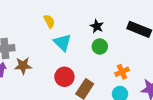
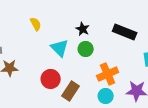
cyan triangle: (62, 42) -> (60, 48), moved
orange cross: (122, 72) -> (108, 74), size x1.5

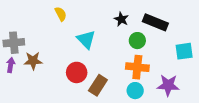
black star: (83, 29) -> (121, 19), moved
green circle: (86, 49) -> (137, 41), moved
orange cross: (108, 74) -> (137, 67), turned 30

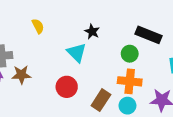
yellow semicircle: (61, 14) -> (38, 26), moved
black star: (121, 19) -> (92, 32), moved
brown rectangle: (98, 85) -> (101, 100), moved

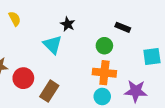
black rectangle: (148, 35) -> (123, 27), size x0.6
red circle: (67, 87) -> (23, 78), moved
brown rectangle: (101, 100) -> (49, 91), moved

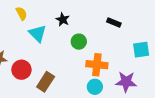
yellow semicircle: (15, 19) -> (21, 13), moved
cyan triangle: (53, 45) -> (38, 34), moved
green circle: (104, 46) -> (79, 42), moved

